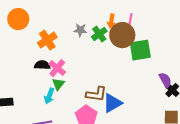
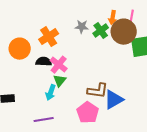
orange circle: (18, 19) -> (20, 49), moved

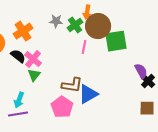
pink line: (132, 17) -> (84, 47), moved
black semicircle: (44, 62) -> (18, 56), turned 35
cyan arrow: (51, 93) -> (19, 100), moved

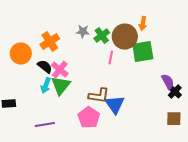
orange arrow: (87, 12) -> (143, 24), moved
green triangle: (34, 75) -> (61, 86), size x1.5
blue triangle: (88, 94) -> (115, 105), turned -35
cyan arrow: (19, 100) -> (46, 86), moved

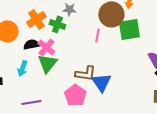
green cross: (102, 36) -> (57, 24), moved, turned -35
black semicircle: (45, 67) -> (31, 44), turned -49
cyan arrow: (46, 86) -> (22, 68), moved

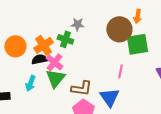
orange cross: (36, 19) -> (43, 45), moved
pink line: (97, 35) -> (120, 71), moved
brown L-shape: (85, 73) -> (81, 88), moved

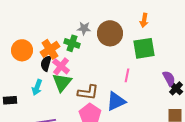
brown circle: (119, 29) -> (110, 33), moved
black semicircle: (39, 59) -> (46, 63), turned -63
blue triangle: (109, 97) -> (116, 101), turned 40

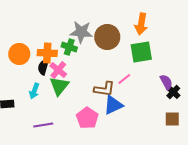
orange arrow: (144, 20) -> (141, 24), size x1.5
gray star: (84, 28) -> (81, 32), size x1.6
orange cross: (50, 49) -> (47, 53), turned 36
pink line: (127, 75) -> (124, 79), turned 40
brown L-shape: (88, 92) -> (104, 89), moved

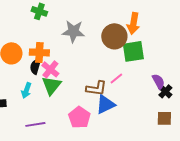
brown circle: (107, 37) -> (114, 36), moved
green cross: (69, 47) -> (39, 11), moved

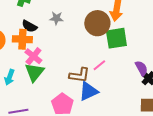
gray star: (73, 31) -> (56, 18), size x0.6
black semicircle: (35, 66) -> (29, 26), moved, turned -77

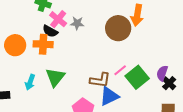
green square: (116, 38) -> (137, 77), moved, turned -30
pink cross: (33, 56) -> (58, 19), moved
purple semicircle: (141, 68) -> (162, 73), turned -133

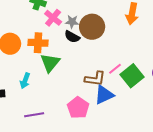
brown circle: (118, 28) -> (92, 27), moved
black semicircle: (50, 31) -> (72, 37), moved
green triangle: (55, 77) -> (50, 63), moved

